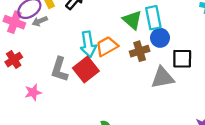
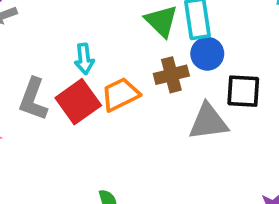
cyan arrow: (88, 44) -> (84, 59), size x0.7
orange trapezoid: (107, 46) -> (120, 94), moved

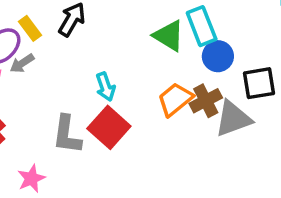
brown cross: (171, 75) -> (206, 101), moved
orange trapezoid: (120, 94) -> (175, 99), moved

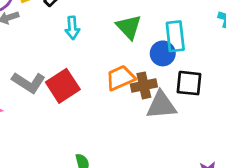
cyan rectangle: (202, 26) -> (175, 36), moved
cyan arrow: (105, 87) -> (72, 28), moved
gray L-shape: (67, 135) -> (29, 82), turned -80

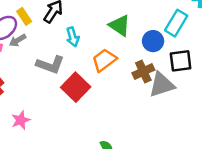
cyan rectangle: (175, 36) -> (176, 23), moved, turned 50
orange trapezoid: (120, 78) -> (104, 60), moved
gray L-shape: (29, 82) -> (50, 65), moved

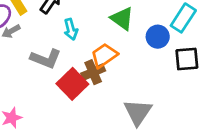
brown cross: (143, 71) -> (93, 72), moved
gray triangle: (162, 85) -> (138, 112), moved, turned -40

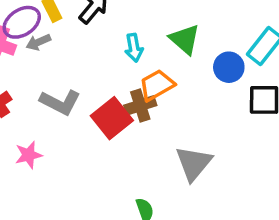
cyan arrow: (71, 29) -> (134, 48), moved
gray L-shape: (46, 59) -> (60, 102), moved

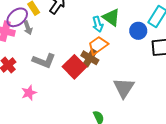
gray arrow: (38, 42) -> (28, 28), turned -80
cyan arrow: (134, 48) -> (98, 24), moved
brown cross: (140, 105) -> (90, 58), turned -36

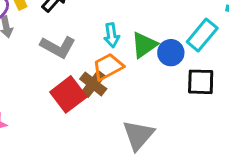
green triangle: (111, 17) -> (144, 45), moved, turned 42
gray L-shape: (44, 61) -> (58, 47), moved

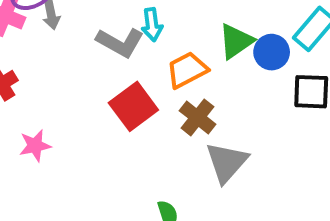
cyan arrow: (111, 35) -> (152, 25), moved
brown cross: (93, 84) -> (198, 117), moved

